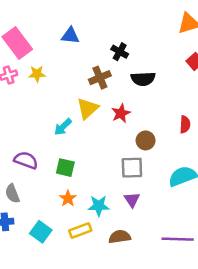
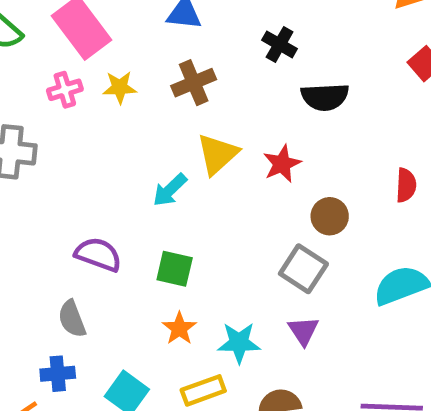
brown cross: (100, 78) -> (194, 83), moved
gray square: (132, 168) -> (303, 269), turned 35

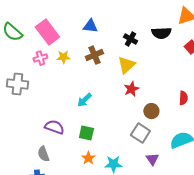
black semicircle: (325, 97) -> (161, 33), moved
yellow triangle: (218, 154) -> (126, 65), moved
purple triangle: (303, 331) -> (152, 159), moved

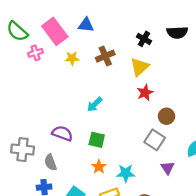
blue triangle: (90, 26) -> (86, 25), moved
pink cross: (40, 58) -> (35, 53), moved
gray cross: (17, 84) -> (23, 150), moved

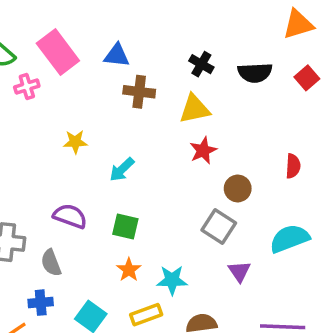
blue triangle: (86, 25) -> (117, 55), moved
black semicircle: (177, 32) -> (255, 73), moved
brown cross: (105, 56) -> (139, 92), turned 30
yellow star: (72, 58) -> (75, 142), moved
yellow triangle: (140, 67) -> (194, 109), turned 30

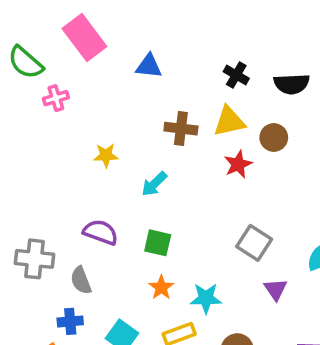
pink rectangle: (58, 52) -> (84, 38), moved
brown cross: (139, 92) -> (181, 129), moved
brown circle: (238, 188) -> (274, 138), moved

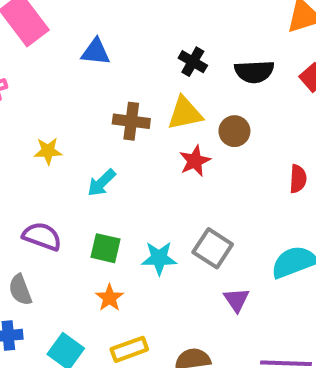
cyan star: (206, 298) -> (159, 258), moved

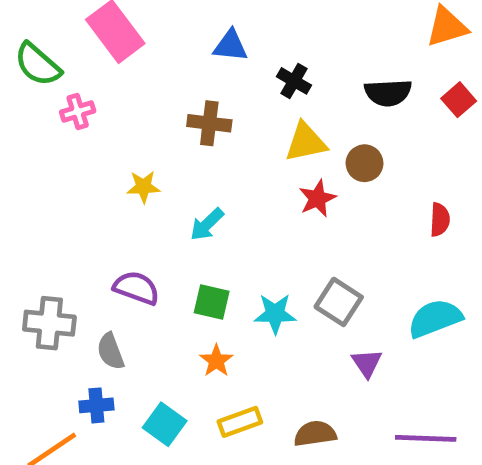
blue triangle: (96, 52) -> (230, 46), moved
black cross: (193, 62) -> (294, 81), moved
brown cross: (131, 121) -> (209, 123), moved

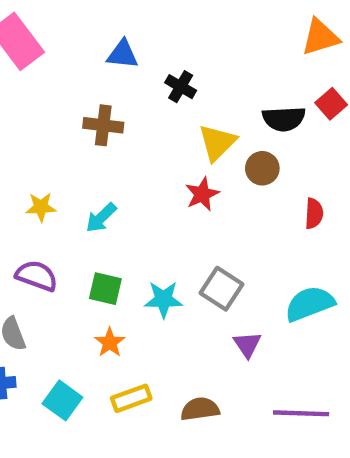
black semicircle: (388, 93) -> (284, 119), moved
yellow triangle: (306, 142) -> (217, 142), moved, turned -33
brown circle: (365, 163) -> (262, 168), moved
yellow star: (143, 187) -> (41, 207), moved

